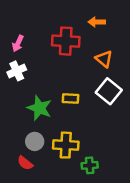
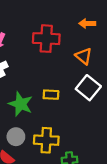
orange arrow: (97, 22) -> (87, 23), moved

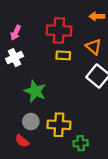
yellow rectangle: (51, 95) -> (63, 55), moved

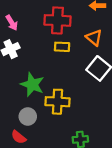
pink arrow: (16, 33) -> (12, 23), turned -56
yellow cross: (59, 125) -> (57, 102), moved

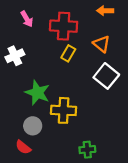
pink arrow: (12, 23) -> (27, 19), moved
yellow rectangle: (62, 47) -> (68, 53), turned -63

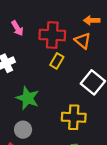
orange triangle: (102, 44) -> (83, 41), moved
yellow cross: (64, 110) -> (74, 117), moved

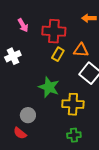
orange triangle: (83, 41) -> (81, 50), moved, turned -35
green star: (28, 98) -> (49, 87), moved

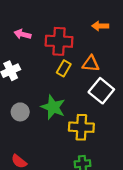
pink arrow: (23, 25) -> (23, 34), turned 136
gray circle: (28, 115) -> (20, 112), moved

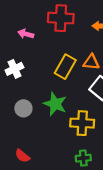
red cross: (59, 41) -> (61, 18), moved
yellow rectangle: (64, 68) -> (65, 67), size x1.5

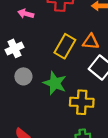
gray circle: (23, 108) -> (23, 76), moved

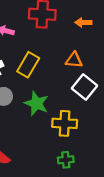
yellow rectangle: (65, 46) -> (28, 65), moved

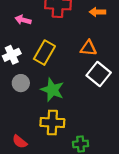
yellow cross: (65, 123) -> (52, 123), moved

